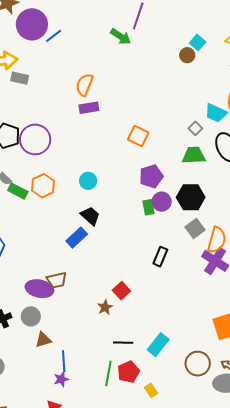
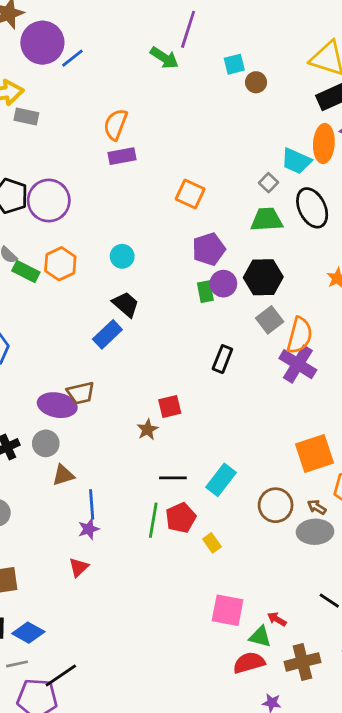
cyan square: (198, 42) -> (234, 64), moved, turned 35
red square: (121, 291) -> (170, 406), turned 30

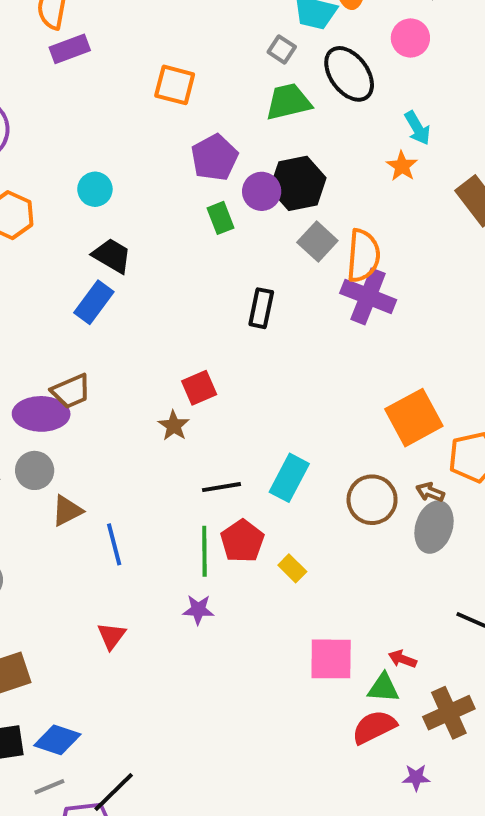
purple circle: (223, 284) -> (262, 191), moved
purple star: (89, 529) -> (198, 610), moved, turned 30
gray ellipse: (315, 532) -> (434, 527), turned -60

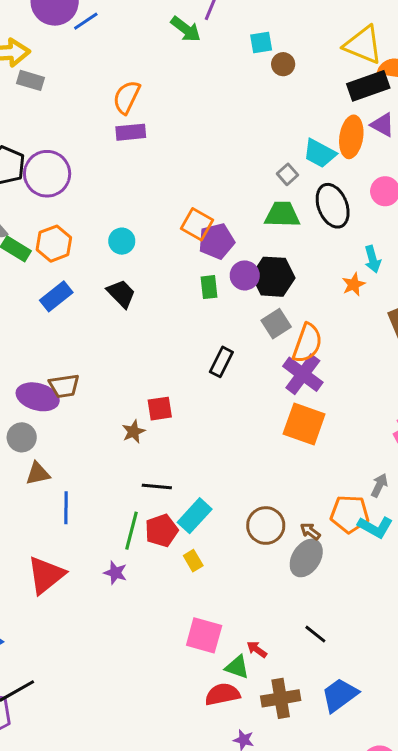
orange square: (175, 85) -> (197, 224), moved
blue rectangle: (94, 302) -> (56, 296), moved
orange square: (414, 418) -> (304, 424), moved, turned 33
cyan rectangle: (289, 478) -> (195, 516), moved
red triangle: (111, 636) -> (46, 575), size x1.8

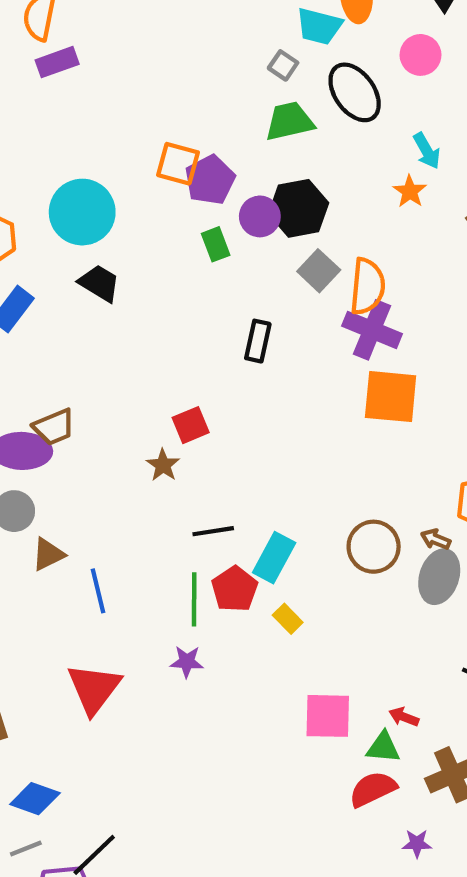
cyan circle: (122, 241) -> (82, 212), size x1.8

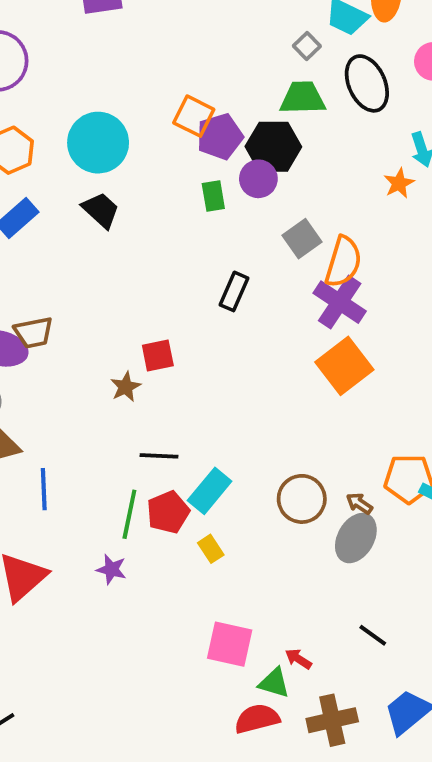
black hexagon: (299, 208) -> (273, 147), moved
orange square: (391, 397) -> (344, 366), turned 36

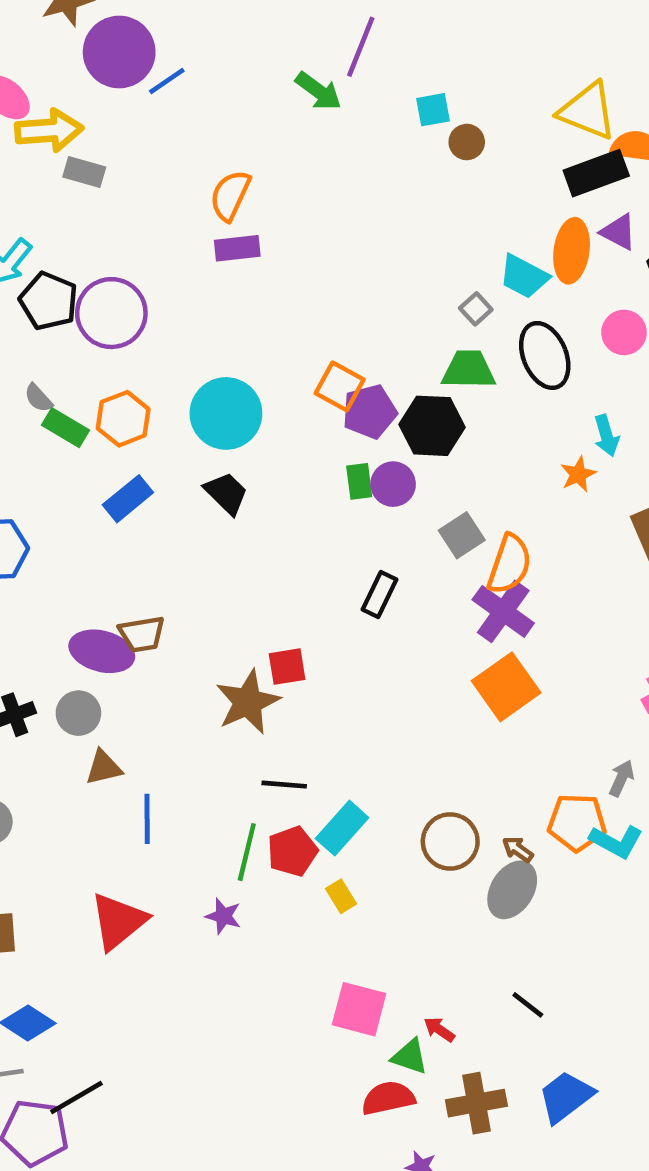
purple circle: (258, 179) -> (393, 484), moved
brown star: (126, 387) -> (248, 702), size x1.8

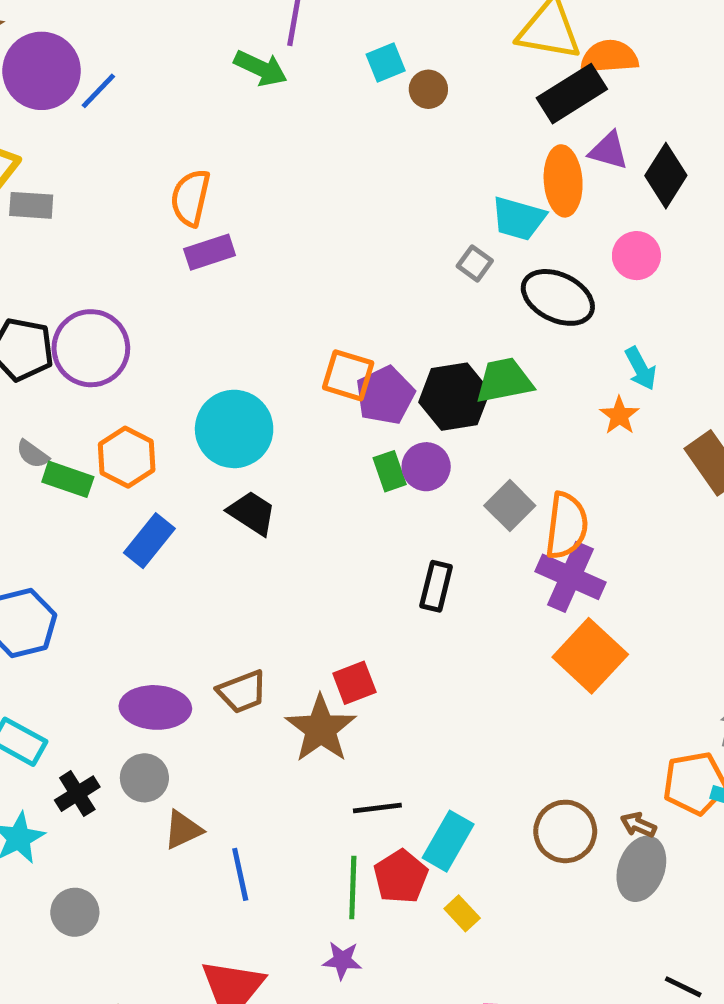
black ellipse: (545, 355) -> (558, 297), turned -30
green trapezoid: (468, 370) -> (504, 381), moved
brown trapezoid: (142, 634) -> (242, 692), moved

